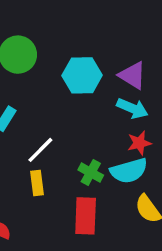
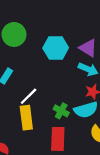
yellow rectangle: (37, 183) -> (26, 118), size x1.5

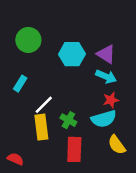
green cross: (61, 111) -> (68, 120), moved

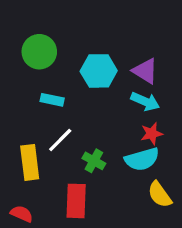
cyan rectangle: (20, 84) -> (52, 100), moved, turned 70
yellow rectangle: (41, 127) -> (30, 162), moved
red rectangle: (74, 149) -> (76, 201), moved

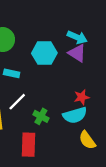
cyan arrow: (145, 101) -> (77, 37), moved

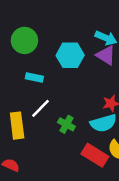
red rectangle: (29, 145) -> (95, 155), moved, turned -60

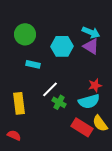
white line: (41, 108) -> (50, 89), moved

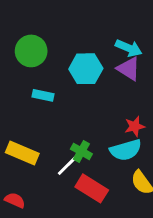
white line: (50, 89) -> (68, 165), moved
yellow rectangle: (19, 103) -> (22, 153), turned -60
red rectangle: (82, 127) -> (92, 188), moved

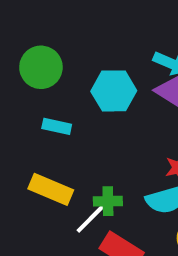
green cross: (81, 151) -> (108, 201), turned -30
yellow rectangle: (22, 153) -> (51, 189), moved

